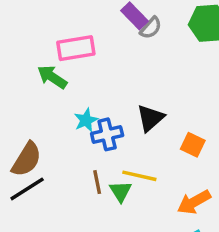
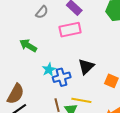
gray semicircle: (151, 28) -> (42, 12), moved
pink rectangle: (76, 48) -> (70, 30), moved

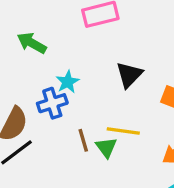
blue cross: (62, 77) -> (52, 103), moved

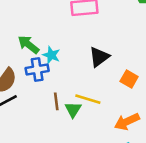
green arrow: (32, 43) -> (28, 45), moved
cyan star: (68, 82) -> (51, 55), turned -30

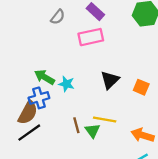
blue cross: (37, 69) -> (39, 98), moved
orange square: (129, 79) -> (141, 87), moved
orange arrow: (127, 122) -> (143, 135), turned 50

